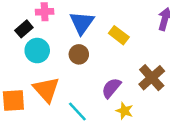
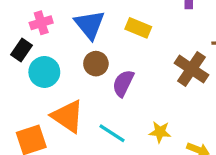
purple semicircle: (111, 88) -> (123, 83), moved
yellow star: (124, 111) -> (160, 132), moved

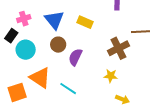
brown cross: (191, 69) -> (118, 48), turned 30
yellow star: (160, 132) -> (111, 76), moved

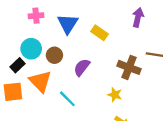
black rectangle: (11, 36) -> (17, 65), moved
brown circle: (58, 45) -> (54, 55), moved
brown cross: (118, 48) -> (129, 67), turned 35

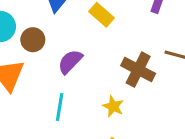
cyan line: (67, 99) -> (60, 107), moved, turned 48

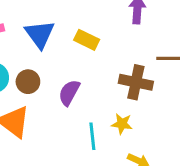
cyan line: (60, 107) -> (92, 136), moved

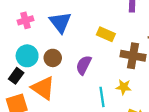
yellow rectangle: (87, 40) -> (106, 34), moved

